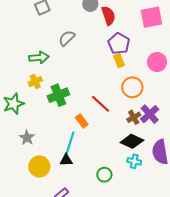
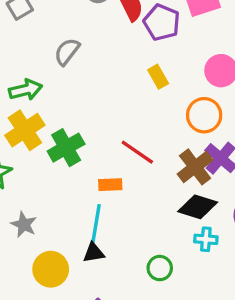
purple pentagon: (119, 43) -> (162, 22), moved
yellow cross: (35, 82) -> (25, 130), size x1.6
orange circle: (132, 87) -> (204, 115), moved
brown cross: (134, 117) -> (195, 167), size x1.5
orange rectangle: (82, 121) -> (110, 185), turned -48

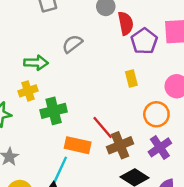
yellow cross: (25, 130) -> (28, 91), size x0.7
brown cross: (195, 167) -> (120, 145), moved
orange rectangle: (110, 185) -> (78, 145), size x1.5

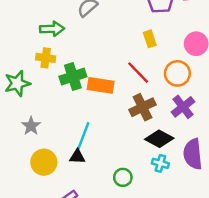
yellow cross: (28, 91) -> (46, 58), turned 30
red line: (103, 127) -> (138, 73), moved
orange rectangle: (78, 145) -> (101, 85), moved

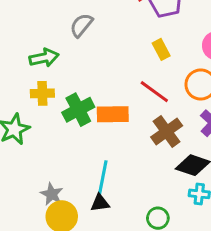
gray star: (31, 126) -> (52, 194), moved

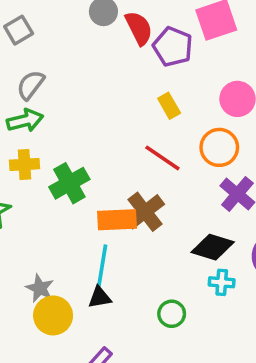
gray semicircle: (81, 25) -> (31, 85), moved
orange rectangle: (113, 114) -> (117, 220), moved
brown cross: (167, 131) -> (145, 212), moved

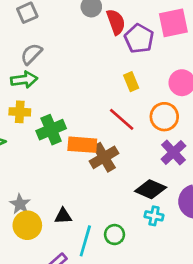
orange rectangle: (117, 220) -> (82, 145), moved
cyan line: (102, 266) -> (85, 241), moved

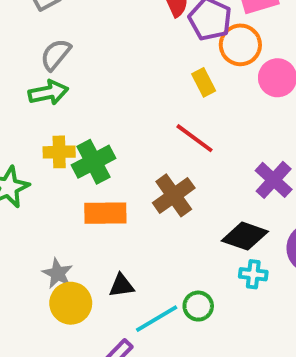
yellow cross: (20, 112) -> (59, 152), moved
orange circle: (164, 117) -> (240, 45), moved
orange rectangle: (82, 145) -> (105, 213), moved
cyan line: (85, 241) -> (157, 319), turned 48

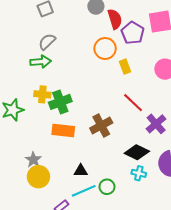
orange circle: (240, 45) -> (105, 48), moved
red line: (194, 138) -> (133, 103), moved
black triangle: (122, 286) -> (81, 171), moved

